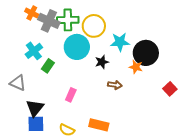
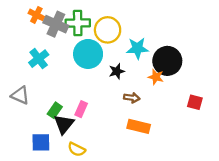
green rectangle: (48, 66) -> (55, 110), moved
red square: (170, 89) -> (195, 102), turned -32
black triangle: (35, 108) -> (64, 124), moved
orange rectangle: (99, 125) -> (139, 126), moved

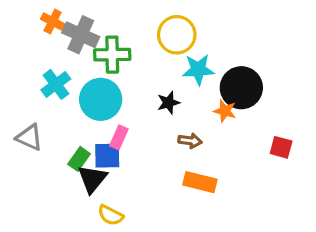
green cross: (78, 23) -> (112, 55), moved
yellow circle: (108, 30) -> (177, 35), moved
cyan circle: (88, 54) -> (101, 99), moved
pink rectangle: (81, 109) -> (119, 137), moved
blue square: (41, 142) -> (107, 156), moved

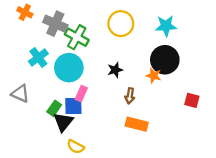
orange cross: (53, 22) -> (25, 12), moved
green cross: (112, 55) -> (77, 37), turned 30
cyan star: (198, 70) -> (166, 26), moved
brown arrow: (190, 141) -> (130, 96), turned 91

